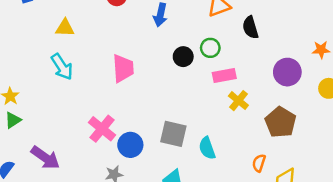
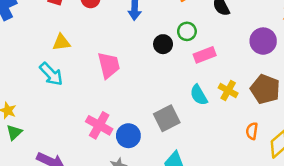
yellow triangle: (65, 28) -> (61, 42), moved
yellow cross: (238, 101) -> (228, 90), moved
gray square: (173, 134) -> (167, 118), turned -30
cyan semicircle: (207, 148) -> (199, 95), moved

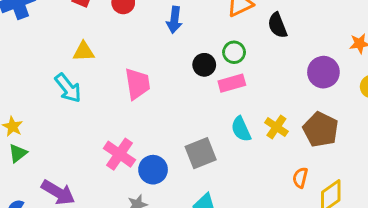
pink rectangle: (205, 55) -> (232, 83), moved

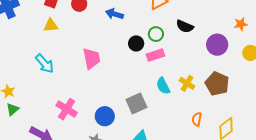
blue arrow: (174, 20) -> (114, 14), turned 102
black semicircle: (277, 25) -> (185, 26), moved, turned -42
yellow triangle: (84, 52) -> (51, 25), moved
pink cross: (119, 154) -> (67, 109), moved
orange semicircle: (300, 178) -> (197, 119), moved

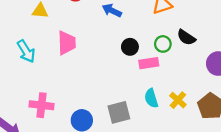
green circle: (156, 34) -> (163, 44), moved
pink trapezoid: (91, 58) -> (67, 43), moved
pink cross: (67, 109) -> (42, 105), turned -35

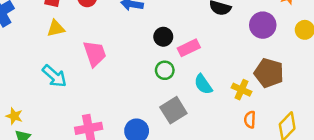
green circle: (163, 44) -> (165, 70), moved
yellow cross: (178, 100) -> (241, 90), moved

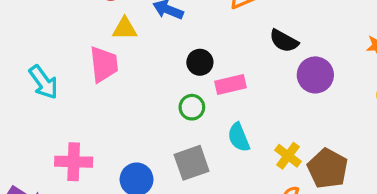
purple circle: (263, 25) -> (315, 75), moved
yellow triangle: (56, 28) -> (125, 29), moved
brown pentagon: (269, 73) -> (328, 168), moved

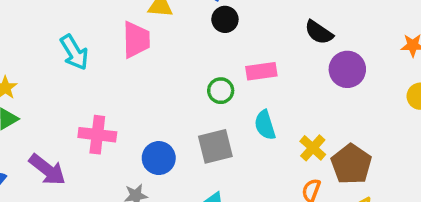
black circle: (200, 62) -> (225, 19), moved

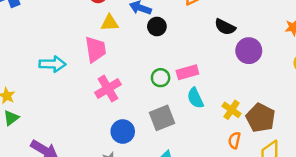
cyan arrow: (74, 52) -> (53, 64), turned -50
pink rectangle: (261, 71) -> (187, 72), moved
pink cross: (97, 135) -> (108, 89), moved, turned -30

